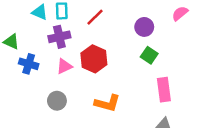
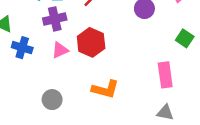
green square: (149, 55) -> (185, 38), moved
gray circle: (57, 101) -> (52, 100), moved

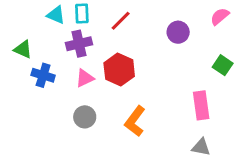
orange L-shape: (105, 89) -> (135, 121), turned 112
gray circle: (52, 100) -> (85, 117), moved

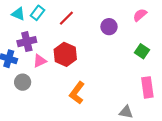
cyan rectangle: (82, 13) -> (38, 13), turned 40
purple cross: (79, 44) -> (27, 42), moved
pink rectangle: (201, 105) -> (147, 87), moved
gray circle: (85, 117) -> (23, 82), moved

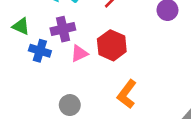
gray circle: (23, 82) -> (70, 105), moved

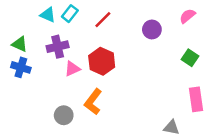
blue cross: (40, 51) -> (21, 67), moved
orange L-shape: (127, 94) -> (93, 102), moved

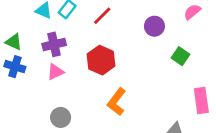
green square: (190, 58) -> (180, 56), moved
pink triangle: (72, 69) -> (55, 72), moved
orange L-shape: (93, 102) -> (117, 102), moved

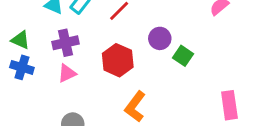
purple circle: (154, 26) -> (160, 38), moved
green square: (180, 56) -> (183, 56), moved

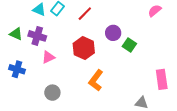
purple cross: (65, 43) -> (37, 36), moved, turned 30
blue cross: (22, 67) -> (17, 69), moved

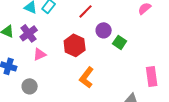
red line: (85, 14) -> (86, 11), moved
purple cross: (37, 36) -> (29, 33), turned 36
gray circle: (52, 93) -> (30, 86), moved

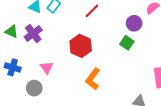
purple circle: (104, 30) -> (134, 23), moved
pink triangle: (40, 54) -> (47, 67), moved, turned -40

